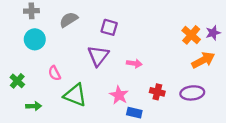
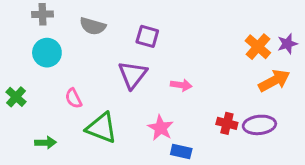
gray semicircle: (69, 20) -> (93, 26), turned -132
green cross: (17, 81) -> (16, 97), moved
red cross: (157, 92) -> (227, 123), moved

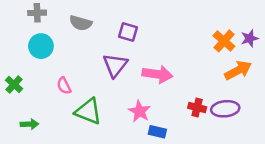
pink arrow: (181, 85) -> (157, 74), size x1.6
green arrow: (46, 143) -> (29, 124), moved

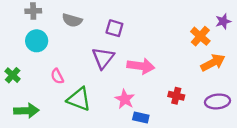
purple star: (250, 38) -> (223, 21), moved
purple ellipse: (225, 109) -> (217, 101), moved
green arrow: (29, 124) -> (26, 111), size x1.5

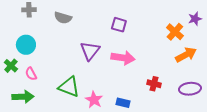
purple square: (114, 28) -> (119, 25), moved
cyan circle: (37, 41) -> (26, 45), moved
pink semicircle: (57, 76) -> (31, 74), moved
pink star: (125, 99) -> (94, 100), moved

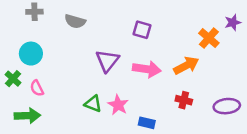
orange arrow: (186, 55) -> (186, 65), moved
green triangle: (69, 87) -> (93, 104), moved, size x0.7
pink star: (94, 100) -> (118, 105), moved

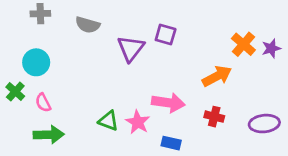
purple star: (233, 22) -> (271, 48), moved
purple triangle: (107, 61) -> (131, 48), moved
pink arrow: (147, 69) -> (168, 103), moved
green arrow: (27, 116) -> (49, 135), moved

